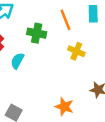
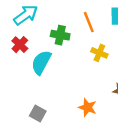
cyan semicircle: (17, 61) -> (41, 62), size x1.5

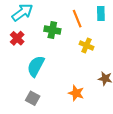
cyan semicircle: (41, 62) -> (36, 66), moved

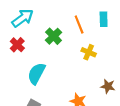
green cross: (52, 30) -> (54, 36), turned 35

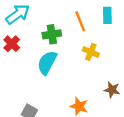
green cross: (54, 36) -> (52, 34), turned 35
cyan semicircle: (36, 74) -> (47, 63), moved

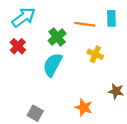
orange line: (80, 21) -> (85, 24), turned -60
green cross: (52, 34) -> (57, 37), turned -30

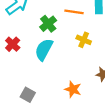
red cross: (18, 46) -> (13, 44), moved

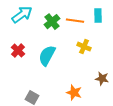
green cross: (48, 24) -> (52, 22), moved

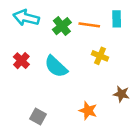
cyan arrow: (22, 15) -> (26, 18), turned -130
cyan semicircle: (47, 56) -> (56, 67), turned -75

